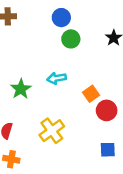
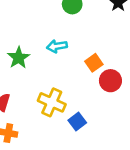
yellow cross: (52, 131) -> (52, 102), turned -30
blue square: (108, 150) -> (77, 122), moved, turned -35

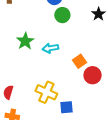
green star: (19, 58) -> (25, 41), moved
blue square: (77, 122) -> (66, 107), turned 32

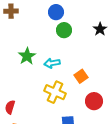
red circle: (92, 75) -> (94, 101), moved
yellow cross: (46, 92) -> (55, 92), moved

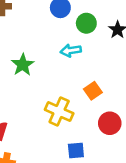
green circle: (64, 30) -> (86, 23), moved
cyan arrow: (52, 63) -> (71, 50), moved

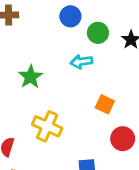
orange square: (93, 91) -> (105, 104), turned -30
yellow cross: (59, 112) -> (47, 126), moved

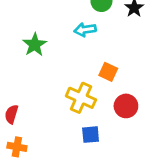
yellow cross: (47, 126) -> (81, 98), moved

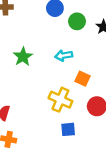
cyan arrow: (85, 30) -> (64, 56), moved

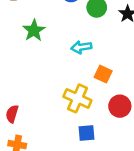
green star: (23, 57) -> (34, 30), moved

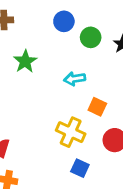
blue square: (86, 133) -> (80, 168), turned 30

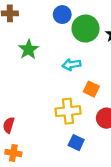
green circle: (91, 37) -> (85, 29), size x1.5
yellow cross: (71, 132) -> (68, 111), turned -30

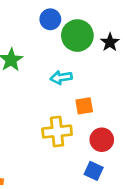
orange square: (91, 89) -> (84, 106), turned -35
blue square: (76, 143) -> (94, 171), moved

